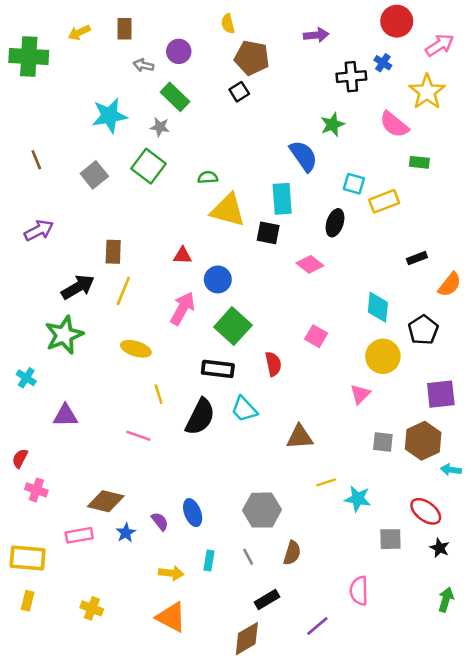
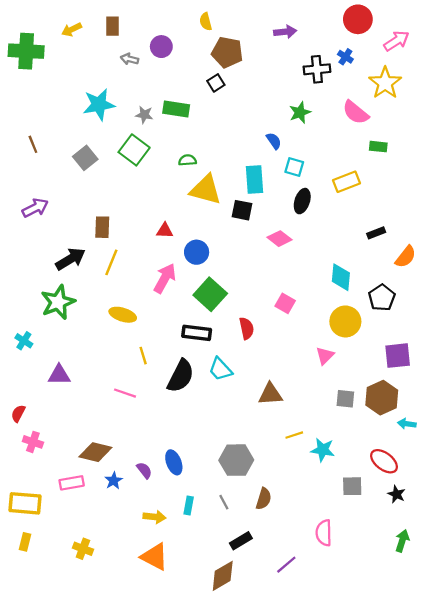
green rectangle: (175, 97) -> (176, 109), moved, turned -35
blue semicircle: (303, 156) -> (274, 141), size x0.6
cyan square: (354, 184) -> (294, 167), moved

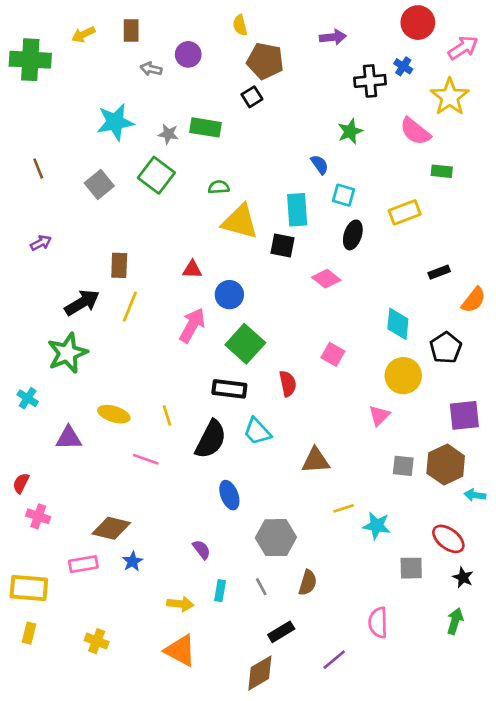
purple arrow: (35, 208) -> (41, 243), size x0.7
yellow ellipse: (123, 315) -> (114, 414), moved
blue ellipse: (174, 462) -> (229, 495), moved
purple semicircle: (144, 470) -> (201, 550), moved
green arrow: (402, 541) -> (455, 621), moved

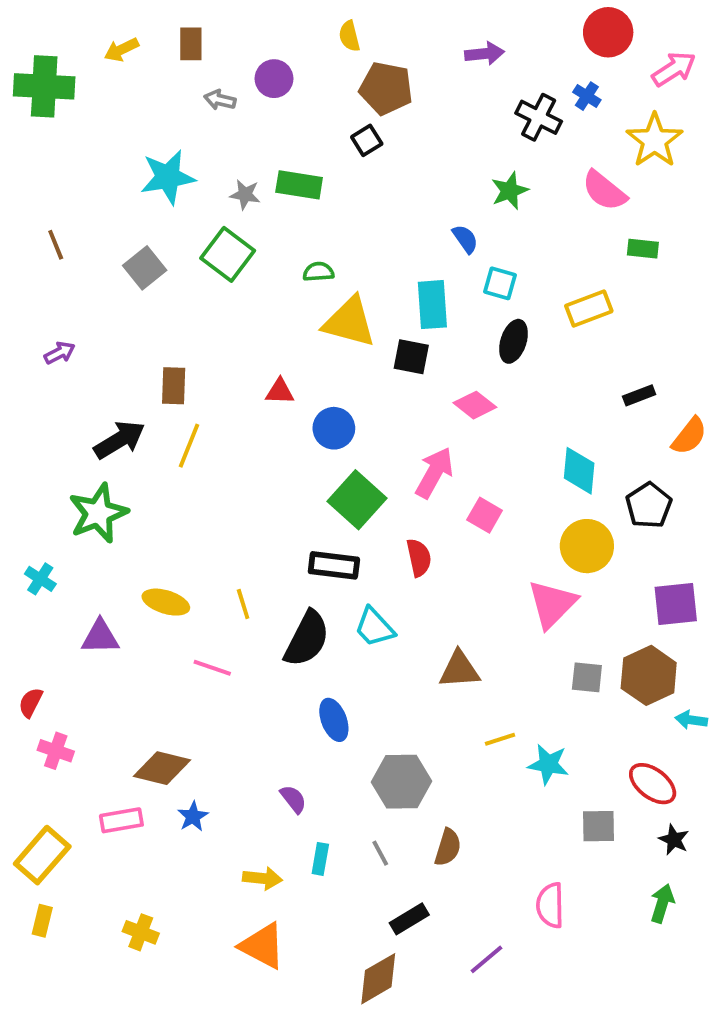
black cross: (370, 81) -> (539, 117), turned 32
pink arrow: (192, 325) -> (434, 473), moved
pink triangle: (379, 415) -> (552, 604), size x1.6
yellow rectangle: (29, 588) -> (42, 855), turned -54

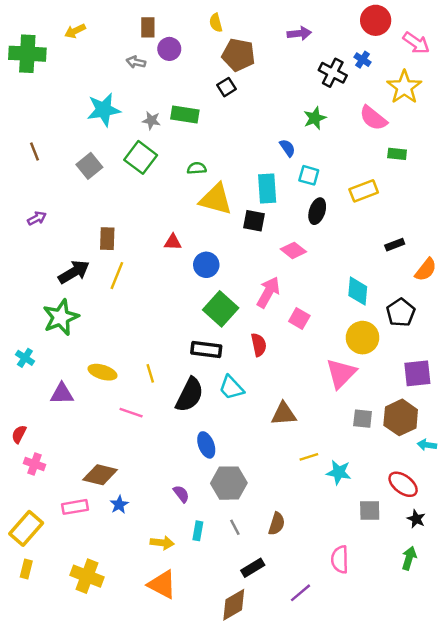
brown rectangle: (191, 44) -> (148, 27), moved
pink arrow: (674, 69) -> (416, 43), turned 68
gray hexagon: (401, 782) -> (229, 483), moved
yellow cross: (141, 932) -> (87, 576), size x1.5

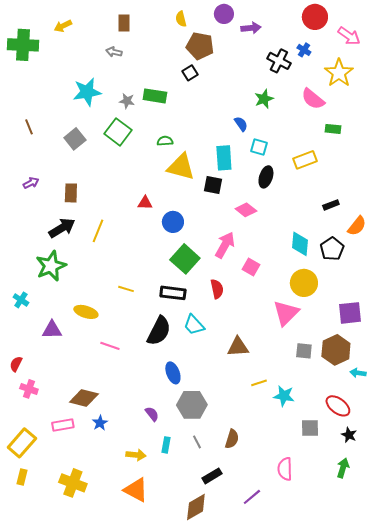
purple circle: (169, 49) -> (224, 14), moved
brown rectangle: (107, 239) -> (71, 193), moved
black pentagon: (401, 313) -> (332, 249), moved
yellow line: (150, 373) -> (126, 289), moved, turned -56

